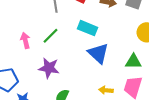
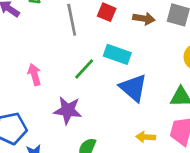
green line: (51, 36) -> (84, 69), moved

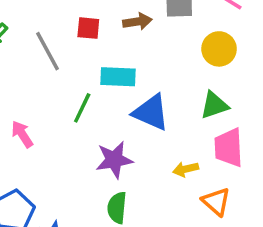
purple star: (68, 110) -> (114, 160), moved

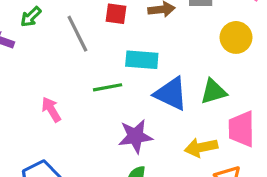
green triangle: (214, 105) -> (213, 91), moved
green line: (82, 108) -> (108, 87), turned 52
yellow arrow: (186, 169) -> (201, 147), size x1.4

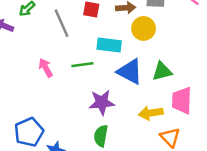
yellow circle: (236, 37) -> (144, 28), moved
pink arrow: (51, 110) -> (46, 68), moved

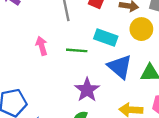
purple star: (102, 102) -> (87, 90), turned 30

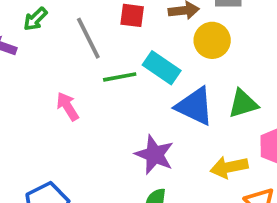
cyan rectangle: (106, 38) -> (162, 68), turned 30
green line: (77, 50) -> (120, 77), moved

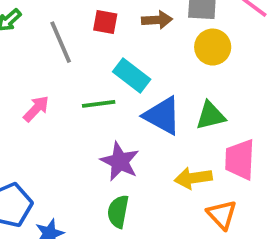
yellow circle: (212, 40) -> (213, 47), moved
green line: (120, 77) -> (99, 104), moved
pink arrow: (68, 106) -> (36, 109), turned 72

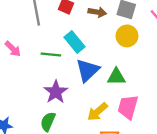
pink arrow: (36, 109) -> (13, 49), turned 78
blue triangle: (162, 116) -> (88, 70), turned 35
yellow arrow: (193, 178) -> (97, 112), turned -45

